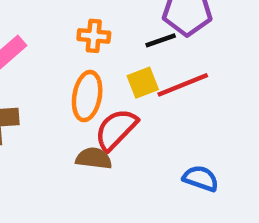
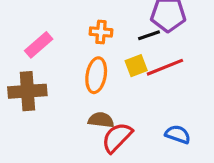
red semicircle: (116, 129) -> (117, 138), moved

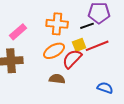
orange cross: (101, 32) -> (57, 24), size x1.5
orange ellipse: (96, 75) -> (54, 51), turned 50
red semicircle: (117, 138) -> (72, 59), moved

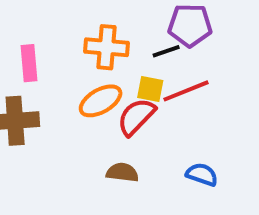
pink rectangle: (18, 32) -> (29, 63), turned -54
yellow square: (79, 45) -> (150, 89), turned 32
brown semicircle: (57, 79) -> (122, 172), moved

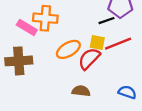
orange cross: (106, 47) -> (45, 18), moved
pink rectangle: (29, 63) -> (27, 27), turned -54

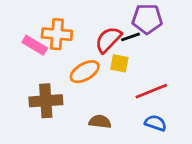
red line: (118, 44) -> (151, 91), moved
red semicircle: (89, 59) -> (108, 40), moved
brown cross: (19, 61) -> (46, 101), moved

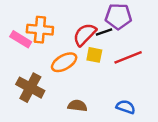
red line: (151, 91) -> (128, 57), moved
brown cross: (46, 101) -> (30, 88), turned 32

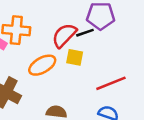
red line: (128, 57) -> (111, 83), moved

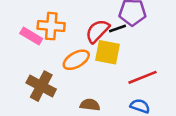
yellow square: (75, 57) -> (107, 52), size x1.5

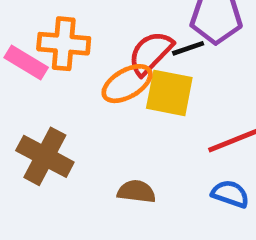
orange ellipse: (76, 60) -> (127, 84), moved

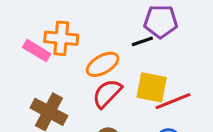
red semicircle: (151, 53) -> (107, 93), moved
yellow square: (169, 93) -> (152, 87), moved

